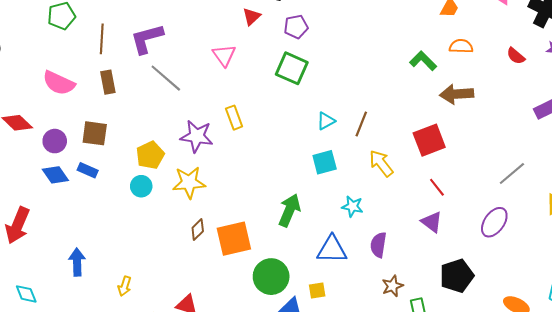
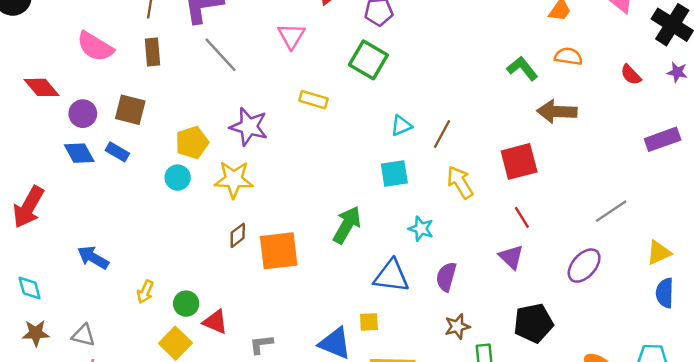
yellow rectangle: (234, 118) -> (314, 100), moved, turned -60
blue arrow: (77, 262) -> (93, 257), turned -64
green circle: (271, 277) -> (186, 304), moved, size x0.6

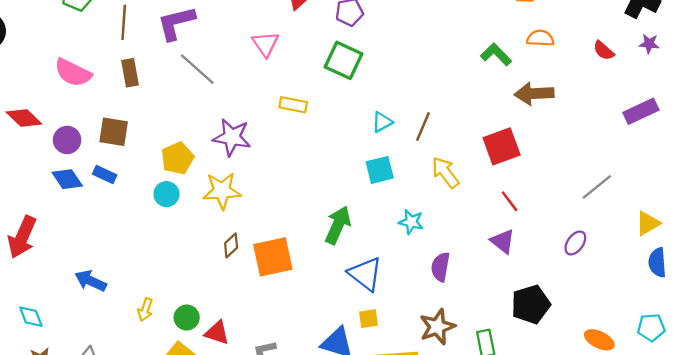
purple ellipse: (584, 266) -> (575, 243), size x0.7
blue triangle: (391, 276) -> (365, 274), moved, turned 36
brown star: (457, 327) -> (437, 327), moved, size x1.4

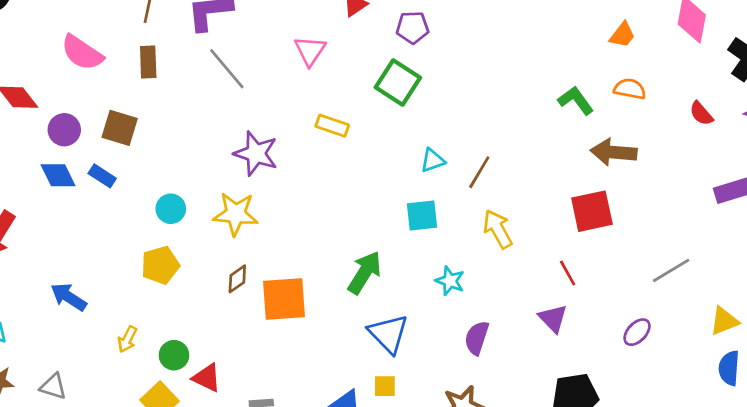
red square: (502, 146) -> (592, 211), moved
yellow pentagon: (177, 158) -> (160, 265), moved

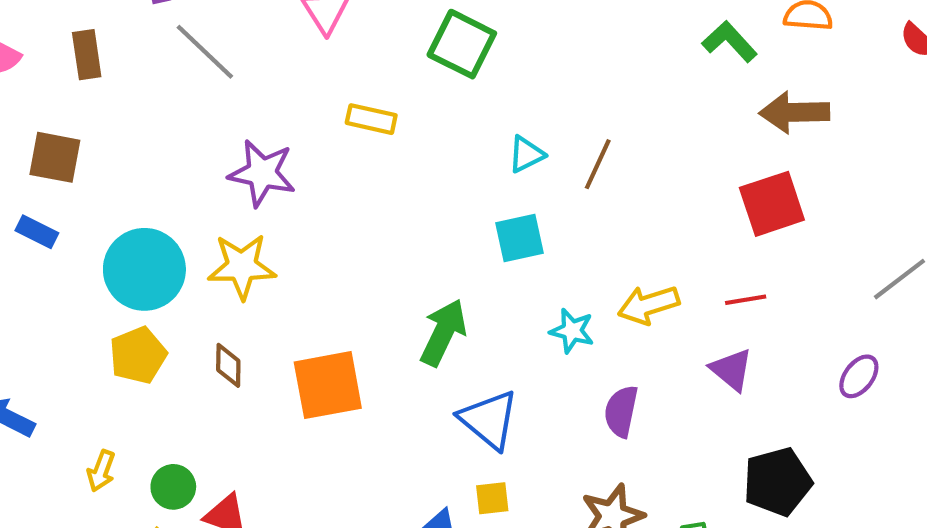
cyan circle: (171, 209) -> (144, 269), size x1.8
yellow arrow: (498, 229) -> (648, 305), moved, turned -72
red line: (568, 273) -> (746, 300), turned -64
brown diamond: (237, 279) -> (228, 365), moved, turned -48

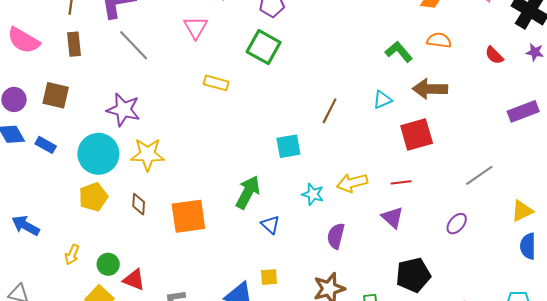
cyan triangle: (526, 154) -> (382, 100), moved
purple star: (262, 173) -> (123, 110), moved
blue rectangle: (37, 232) -> (46, 145), moved
blue triangle: (489, 420) -> (270, 225), moved, size x0.6

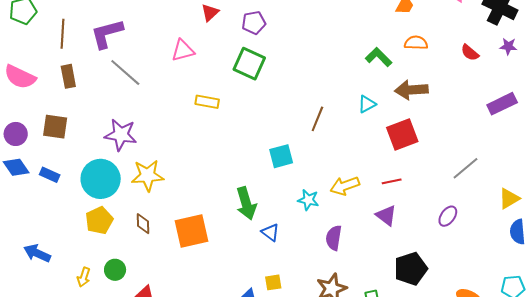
pink triangle: (196, 27) -> (183, 51), turned 50
green arrow: (248, 192) -> (246, 203), turned 140
green circle: (108, 264) -> (115, 270), moved

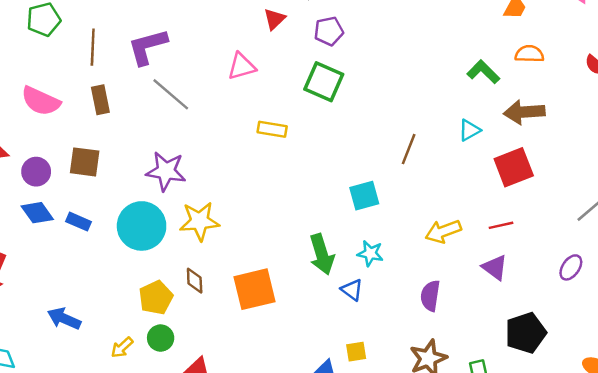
cyan star: (308, 200) -> (370, 253), moved
yellow pentagon: (99, 220) -> (156, 298), moved
yellow arrow: (84, 277) -> (122, 347), turned 30

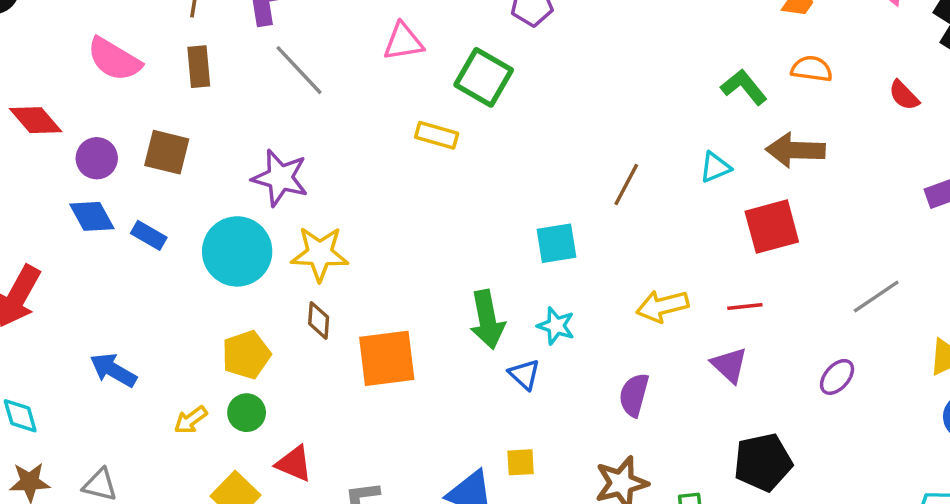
green square: (324, 82) -> (484, 77), moved
brown diamond: (195, 281) -> (319, 320), moved

